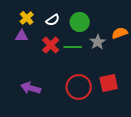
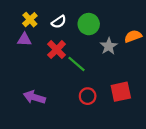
green line: (73, 47) -> (76, 64), moved, turned 42
red circle: (79, 87) -> (88, 96), size x0.6

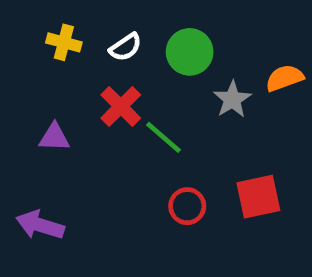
yellow cross: (30, 20) -> (64, 42), turned -32
purple triangle: (24, 40) -> (54, 137), moved
purple arrow: (34, 97) -> (40, 225), moved

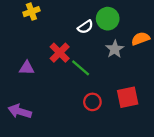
yellow cross: (64, 42) -> (31, 12), moved, turned -35
white semicircle: (126, 47) -> (85, 27), moved
green circle: (190, 52) -> (108, 19), moved

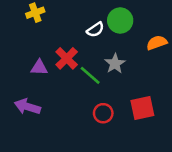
gray star: (115, 49) -> (115, 64), moved
purple triangle: (27, 68) -> (39, 68), moved
purple arrow: (20, 111) -> (27, 107), moved

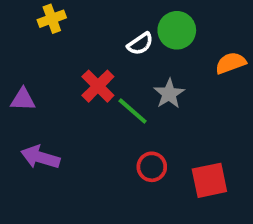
purple triangle: (39, 68) -> (23, 99), moved
red square: (142, 108) -> (209, 180), moved

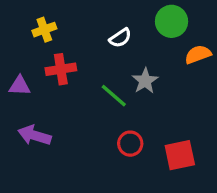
yellow cross: (52, 19) -> (44, 30), moved
green circle: (177, 30) -> (172, 21), moved
red cross: (98, 86) -> (61, 69), moved, turned 36

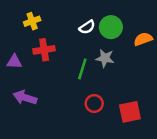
green circle: (172, 21) -> (111, 27), moved
gray star: (145, 81) -> (105, 58), turned -30
green line: (114, 96) -> (82, 69), turned 66

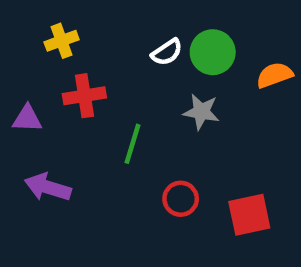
green line: (82, 69) -> (133, 144), moved

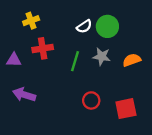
orange semicircle: (274, 75) -> (132, 60), moved
green line: (133, 144) -> (75, 61), moved

